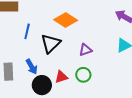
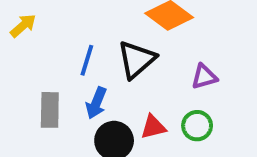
blue line: (27, 31) -> (87, 60), moved
blue arrow: (32, 67) -> (96, 103), turned 49

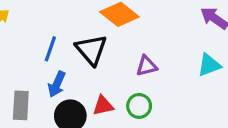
black triangle: (137, 60) -> (91, 50), turned -32
gray rectangle: (50, 110) -> (21, 105), moved

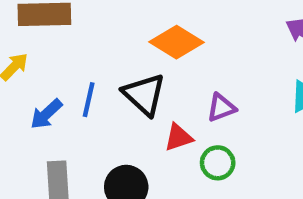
blue arrow: (57, 84) -> (46, 114), moved, turned 30
red triangle: (103, 106) -> (178, 137), moved

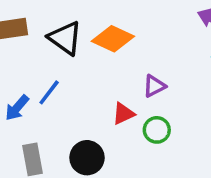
black triangle: (144, 94) -> (65, 38), moved
blue line: (89, 100) -> (49, 92), turned 32

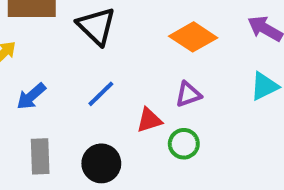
orange diamond: (113, 39) -> (193, 37), moved
blue line: (49, 92) -> (101, 94), moved

